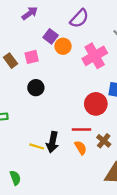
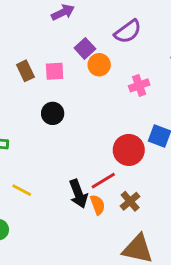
pink cross: (95, 56) -> (139, 85), size x0.6
red line: (82, 129) -> (103, 181), turned -42
black arrow: (52, 142) -> (78, 194), moved, turned -42
yellow line: (37, 146) -> (22, 190), moved

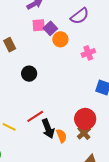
pink square: (55, 71) -> (39, 25), moved
red circle: (129, 150) -> (85, 119), moved
red line: (103, 181) -> (35, 116), moved

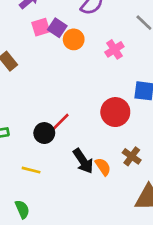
black circle: (29, 74) -> (44, 133), moved
red line: (35, 116) -> (59, 123), moved
red circle: (85, 119) -> (115, 112), moved

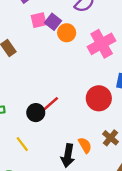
pink cross: (114, 49) -> (102, 44), size x1.6
black arrow: (83, 161) -> (68, 156), moved, turned 40
yellow line: (31, 170) -> (22, 144), turned 35

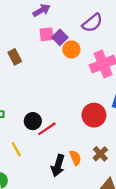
red line: (49, 105) -> (47, 129), moved

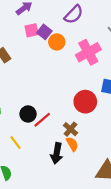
brown cross: (100, 154) -> (70, 129), moved

